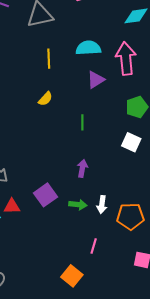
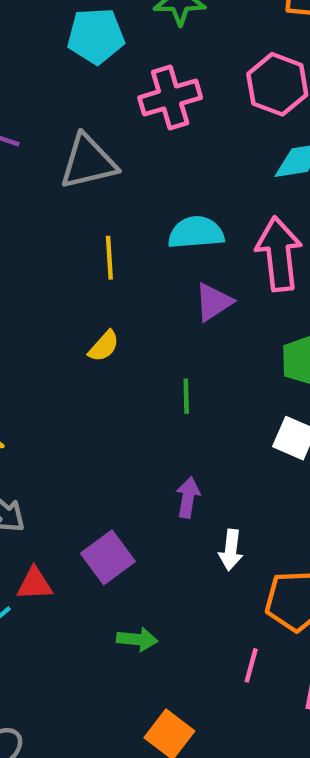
green arrow: (78, 205) -> (137, 639), moved
white arrow: (102, 205) -> (231, 550), moved
pink line: (94, 246) -> (251, 665), moved

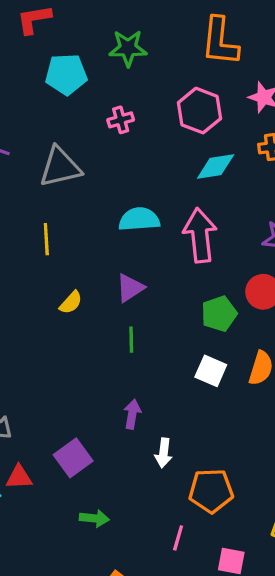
pink cross: (170, 98) -> (121, 120), size x0.6
yellow line: (109, 258) -> (46, 239), moved
purple triangle: (213, 302) -> (130, 288), moved

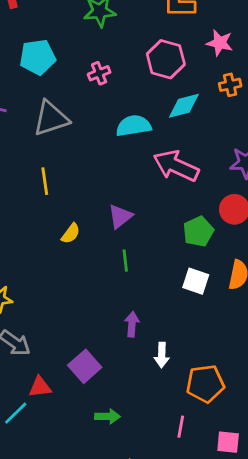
cyan pentagon: (66, 74) -> (38, 57), moved
cyan semicircle: (139, 219) -> (134, 126), moved
pink arrow: (200, 235) -> (176, 166), turned -54

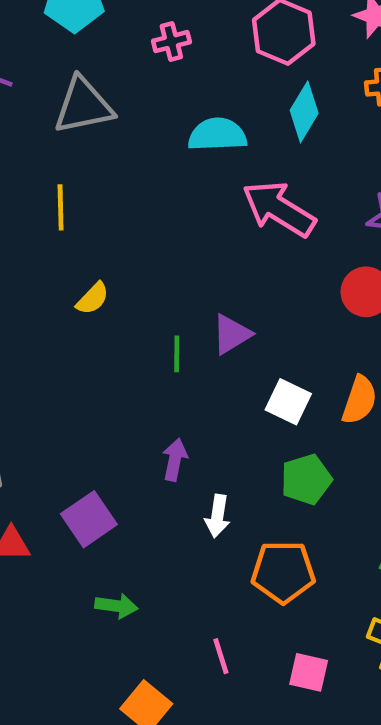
cyan diamond: (184, 106) -> (304, 112), turned -52
purple triangle: (120, 216) -> (231, 334), moved
green pentagon: (198, 231) -> (306, 479), moved
pink line: (181, 427) -> (221, 656), moved, turned -35

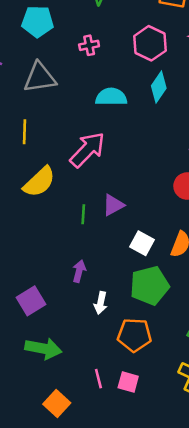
pink arrow: (279, 209) -> (87, 150), moved, turned 99
yellow semicircle: (93, 299) -> (39, 182), size x1.8
green pentagon: (306, 479) -> (150, 286), size x1.4
green arrow: (116, 606) -> (43, 349), size x1.6
pink square: (309, 672) -> (128, 382), moved

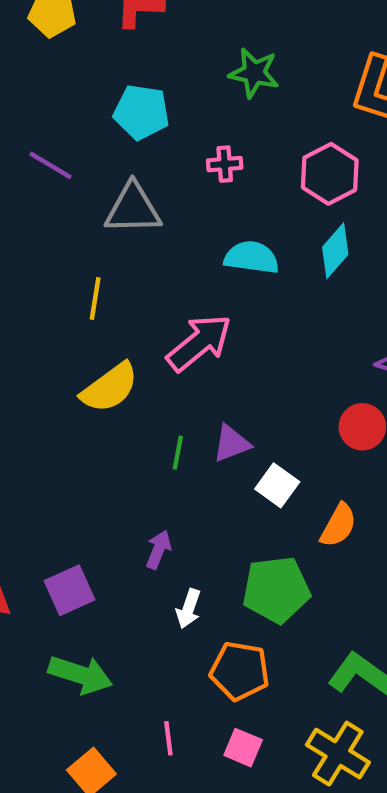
white square: (142, 243) -> (277, 485), moved
pink square: (128, 382) -> (243, 748), moved

